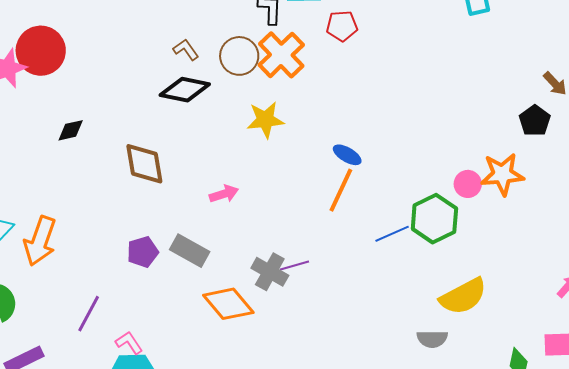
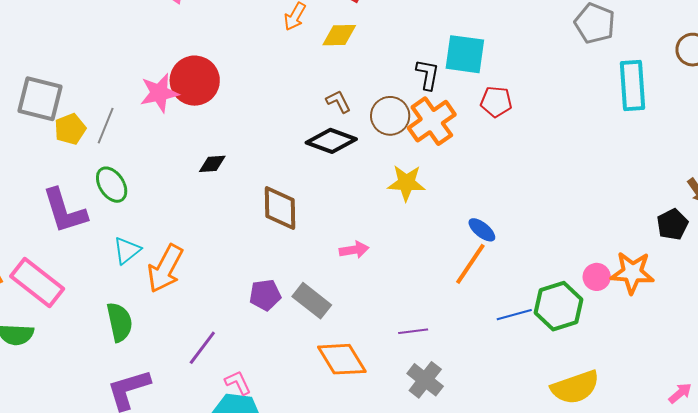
gray cross: (270, 272) -> (425, 380), moved

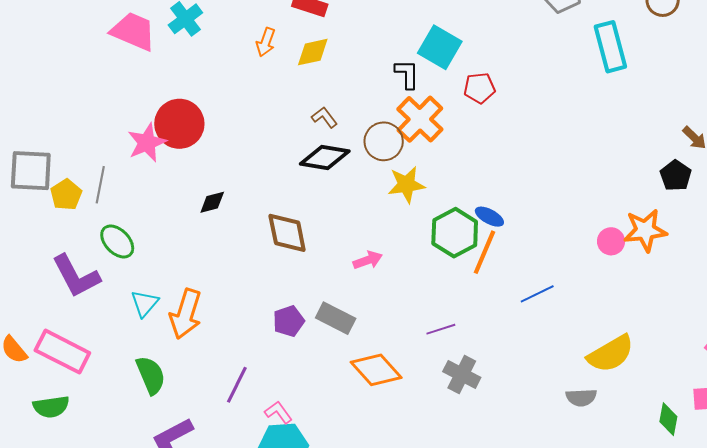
cyan square: (465, 54) -> (440, 47), turned 33
brown circle: (390, 116) -> (384, 141), moved
green hexagon: (558, 306) -> (455, 233), moved

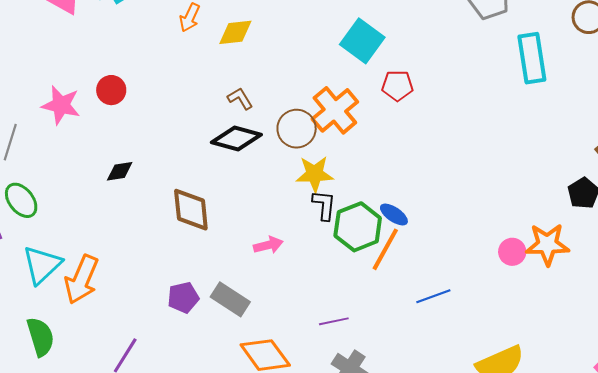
black L-shape: (407, 74) -> (324, 205), moved
red circle: (179, 124) -> (111, 90), moved, size x0.6
pink star: (147, 143) -> (61, 105), turned 30
cyan triangle: (145, 303) -> (42, 265), size x1.4

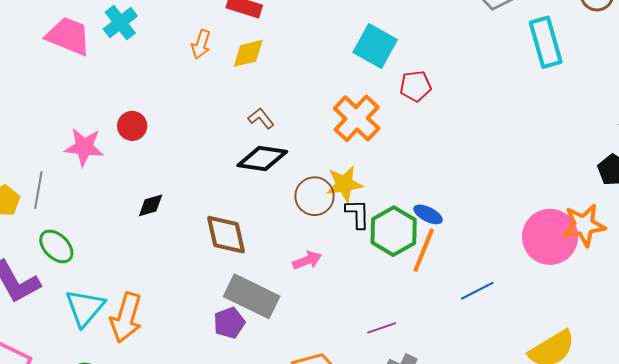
brown circle: (297, 129) -> (314, 196), moved
pink circle: (512, 252) -> (550, 237), size x2.0
gray rectangle: (230, 299) -> (252, 296), moved, size x1.4

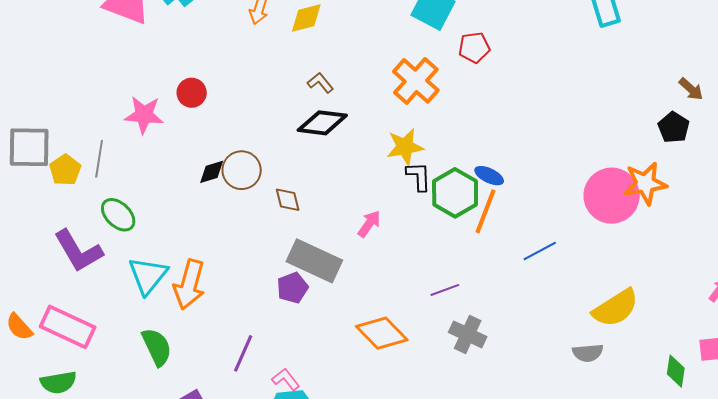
brown circle: (314, 196) -> (242, 170), moved
brown diamond: (226, 235) -> (288, 200), size x0.6
pink arrow: (307, 260) -> (369, 224), turned -32

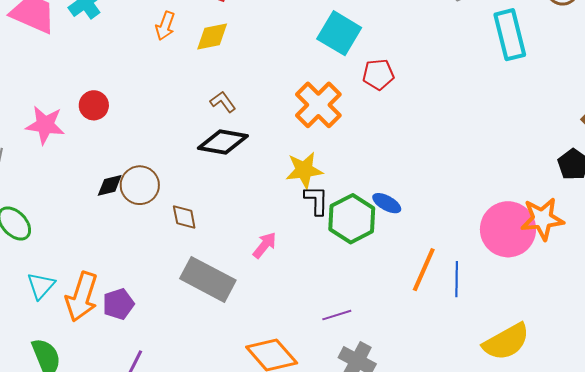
orange line: (486, 211) -> (424, 270), moved
blue line: (540, 251) -> (457, 279), moved, turned -64
cyan triangle: (148, 276) -> (41, 286), size x0.7
purple pentagon: (292, 288) -> (118, 304), moved

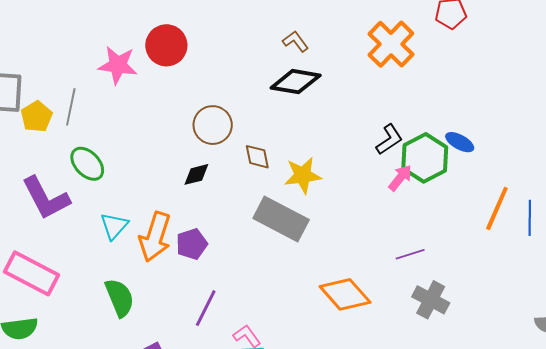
red circle: (94, 105) -> (166, 45), size x1.4
yellow star: (304, 170) -> (303, 175), moved
black diamond: (110, 185) -> (196, 174), moved
black L-shape: (316, 200) -> (389, 140), turned 56
pink arrow: (265, 245) -> (400, 178), moved

